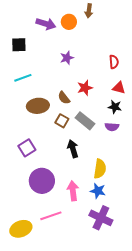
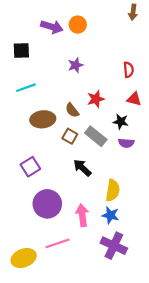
brown arrow: (89, 11) -> (133, 12), moved
black star: (115, 107) -> (121, 122), moved
black arrow: (73, 149) -> (82, 168), turned -30

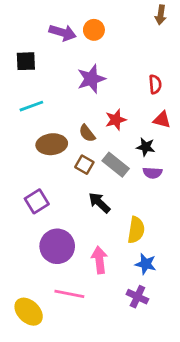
purple star: (75, 65) -> (91, 79), size x1.5
blue star: (110, 215) -> (146, 264), moved
pink line: (57, 243) -> (69, 294), turned 30
purple cross: (114, 246) -> (137, 297), size x0.7
yellow ellipse: (24, 258) -> (29, 312), turned 65

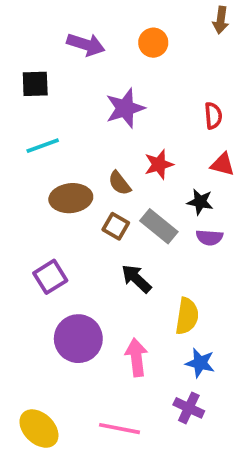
orange circle: (94, 30) -> (153, 43), moved
pink line: (69, 294) -> (120, 429), moved

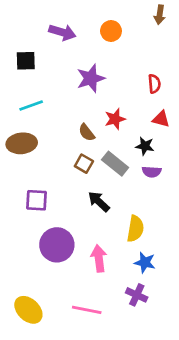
brown ellipse: (71, 198) -> (22, 143), moved
purple square: (50, 277) -> (37, 200), turned 35

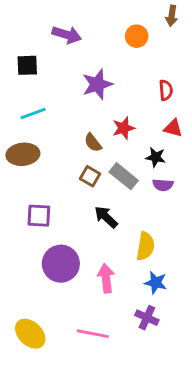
orange circle: (111, 31) -> (137, 36), moved

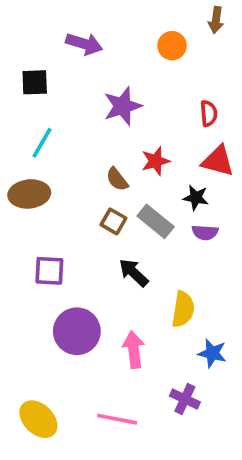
cyan line: (33, 113) -> (42, 143), turned -40
red triangle: (173, 128) -> (218, 161), size x1.4
blue star: (156, 283) -> (212, 353), moved

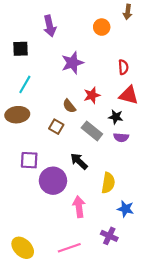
purple arrow: (84, 44) -> (50, 26), turned 60
brown square: (113, 221) -> (56, 127), moved
purple circle: (77, 331) -> (53, 181), moved
pink line: (117, 419) -> (69, 248), turned -30

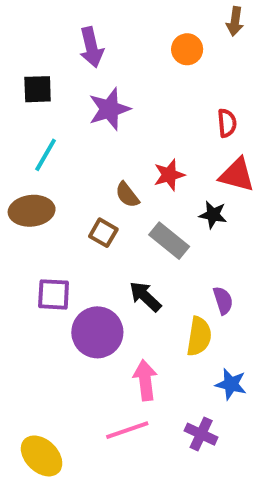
purple star: (72, 63) -> (109, 109), moved
purple semicircle: (121, 137) -> (223, 300), moved, turned -112
pink line: (69, 248) -> (127, 430), moved

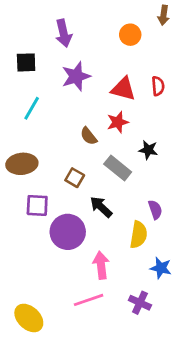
red triangle: (237, 175) -> (123, 89), moved
brown ellipse: (32, 211) -> (22, 164), moved
brown square: (103, 233) -> (75, 178), moved

